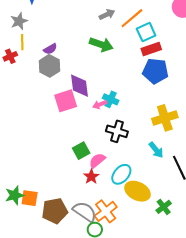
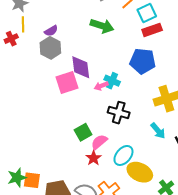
blue pentagon: (155, 71) -> (143, 61), moved

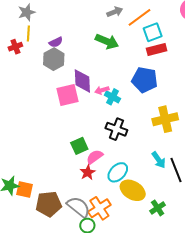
pink arrow: (101, 86) -> (102, 90), moved
cyan arrow: (158, 131) -> (159, 160), moved

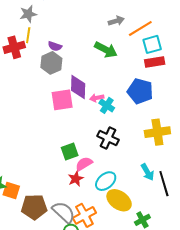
purple semicircle: (56, 42) -> (55, 46), turned 40
red cross: (15, 47) -> (14, 47), size x1.5

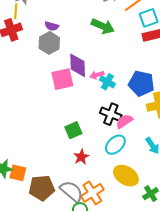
yellow line: (28, 35) -> (16, 11), moved
blue pentagon: (140, 91) -> (141, 83), moved
pink semicircle: (84, 164) -> (124, 121), moved
cyan ellipse: (106, 181) -> (115, 145), moved

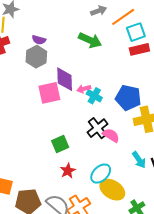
black cross: (111, 114) -> (98, 128), turned 30
pink semicircle: (124, 121) -> (111, 135), turned 66
cyan ellipse: (115, 145) -> (101, 174), moved

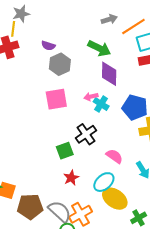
gray hexagon: (36, 57) -> (60, 64), moved
purple diamond: (65, 79) -> (109, 74), moved
black cross: (98, 128) -> (86, 134), moved
pink semicircle: (111, 135) -> (114, 156), moved

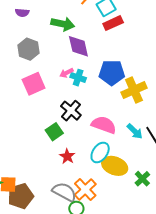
purple semicircle: (48, 46) -> (22, 13), moved
pink semicircle: (114, 156) -> (104, 125), size x1.4
brown pentagon: (30, 207) -> (21, 196), moved

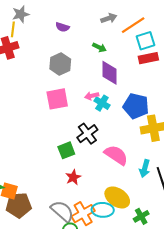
green arrow: (63, 24) -> (99, 47), size x0.6
cyan arrow: (135, 131) -> (145, 168), turned 48
cyan ellipse: (100, 152) -> (103, 210), moved, turned 45

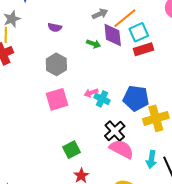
purple diamond: (109, 73) -> (113, 35), moved
black cross: (87, 134) -> (115, 131), moved

